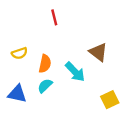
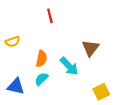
brown triangle: (98, 52) -> (91, 48), turned 30
yellow semicircle: (19, 53) -> (13, 42), moved

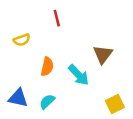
yellow semicircle: (13, 42) -> (22, 40), moved
cyan semicircle: (41, 79) -> (47, 102), moved

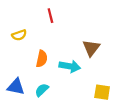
cyan arrow: (79, 75) -> (70, 66), turned -36
yellow square: (115, 104) -> (102, 92), turned 35

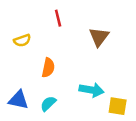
brown triangle: (91, 48) -> (99, 37), moved
cyan arrow: (70, 66) -> (92, 90), moved

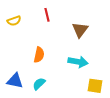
yellow semicircle: (22, 40) -> (14, 21), moved
cyan arrow: (92, 90) -> (78, 62), moved

